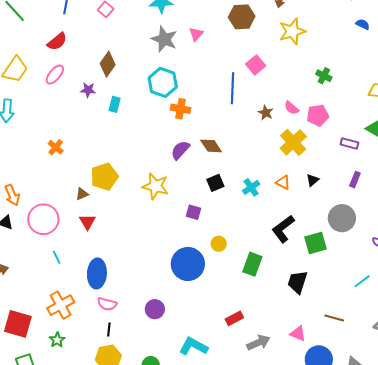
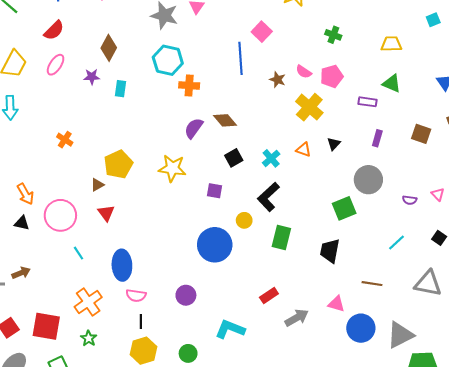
black L-shape: (283, 229) -> (268, 197), moved

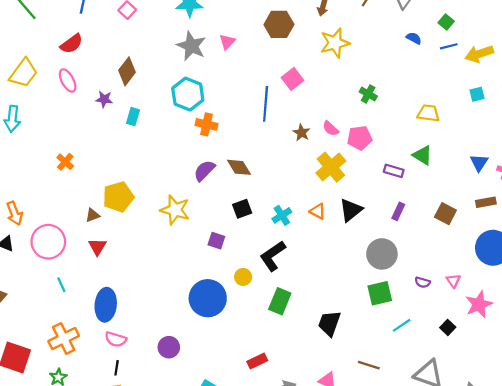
pink ellipse: (56, 65) -> (68, 81), turned -70
black triangle: (334, 144) -> (351, 210), size x1.6
green square: (344, 208) -> (380, 293), moved

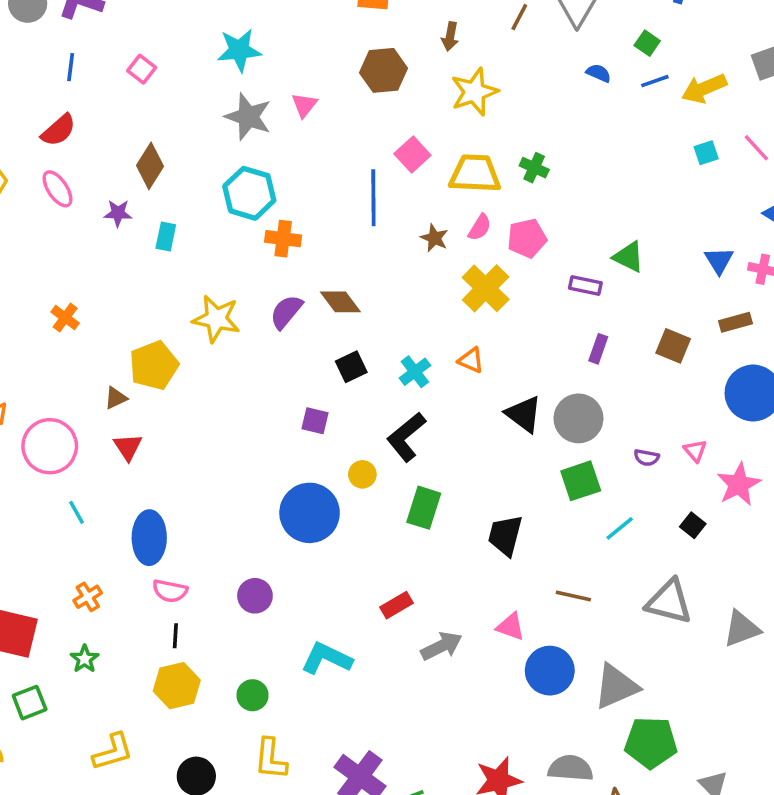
yellow trapezoid: (428, 113) -> (475, 174), moved, size x1.4
pink semicircle: (331, 128) -> (480, 227), turned -96
yellow star: (175, 210) -> (216, 319), moved
black triangle: (351, 210) -> (524, 414), moved, turned -40
orange cross: (64, 338) -> (88, 597), size x0.6

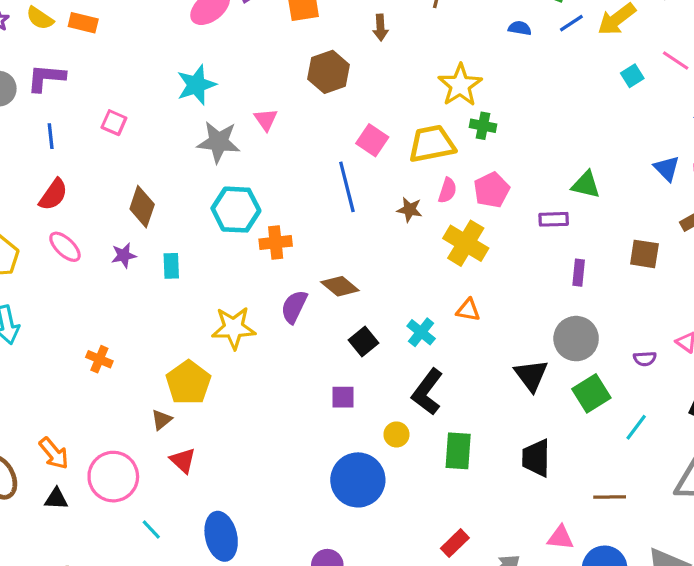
yellow star: (474, 92) -> (460, 85), moved
black triangle: (524, 414) -> (531, 375), moved, turned 30

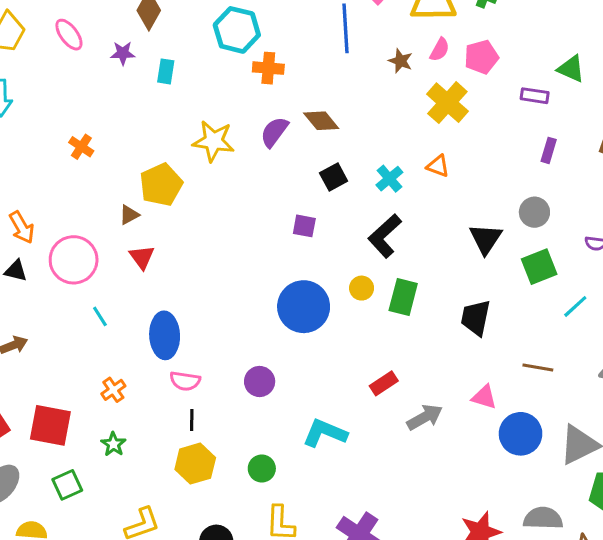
gray circle: (576, 339) -> (534, 212), size x0.7
yellow circle: (396, 434) -> (362, 288), moved

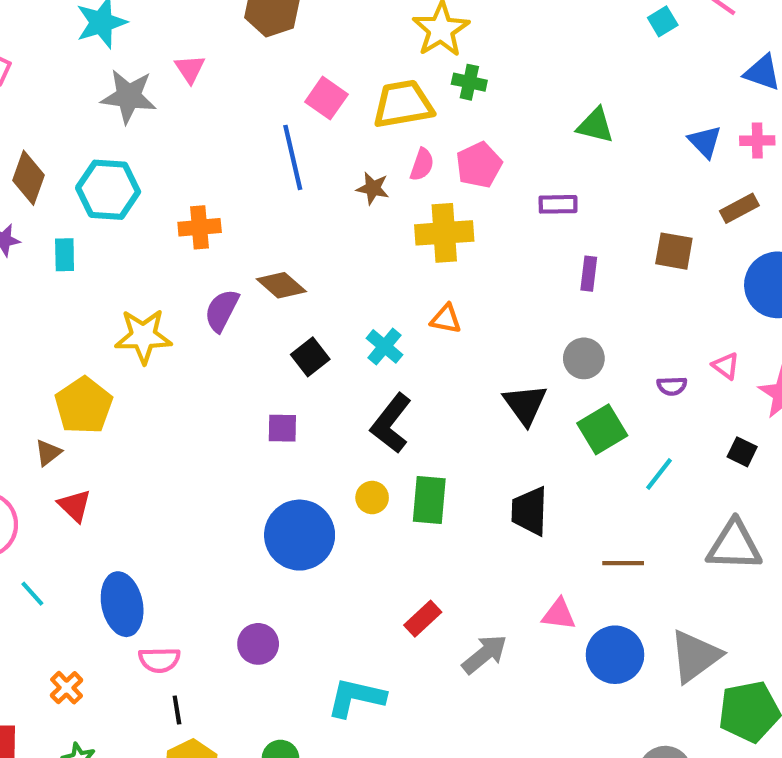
cyan hexagon: (237, 30) -> (108, 190), moved
green triangle: (571, 69) -> (595, 125), moved
yellow cross: (447, 103) -> (444, 233), turned -36

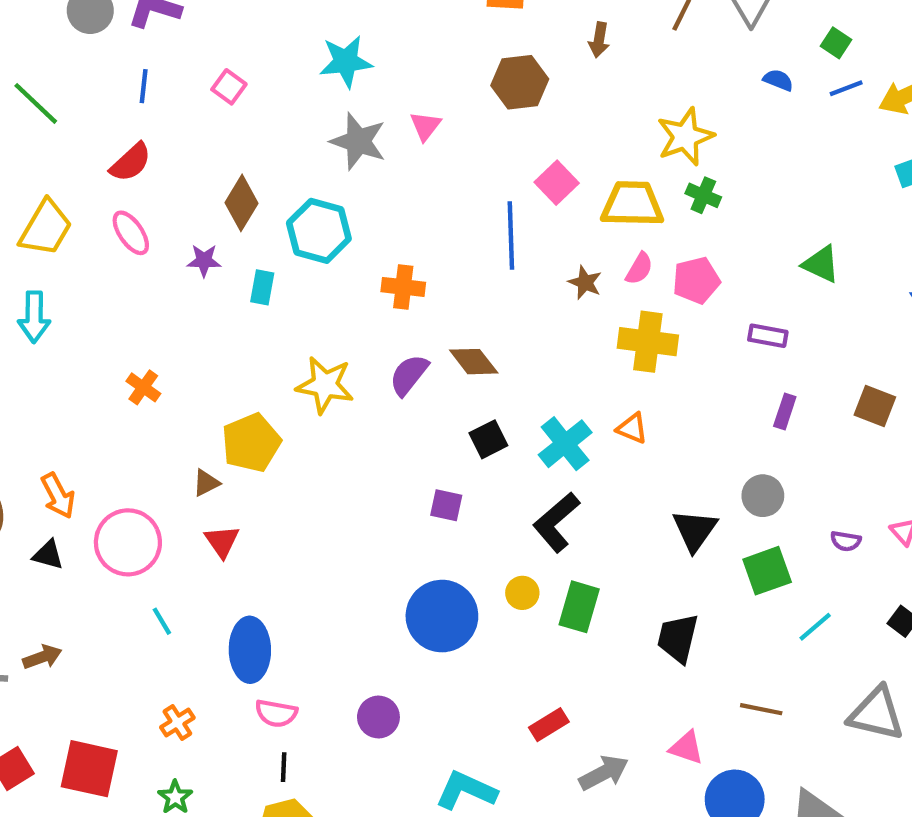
cyan cross: (385, 346) -> (565, 444), size x1.4

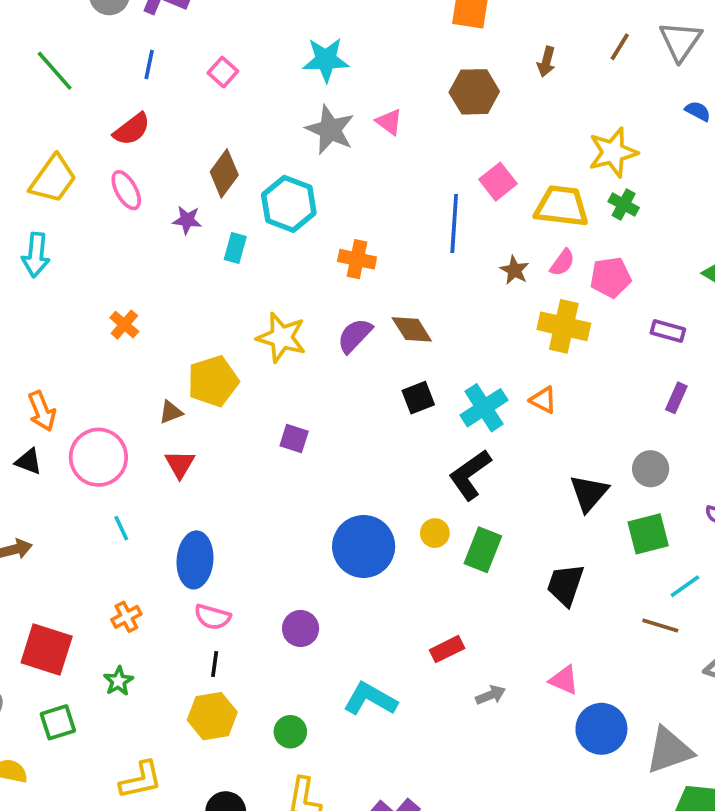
pink triangle: (425, 126) -> (389, 122), turned -36
purple square: (446, 505) -> (294, 439), moved
brown line: (761, 709) -> (660, 626), moved
gray arrow: (604, 773) -> (491, 695), size x0.7

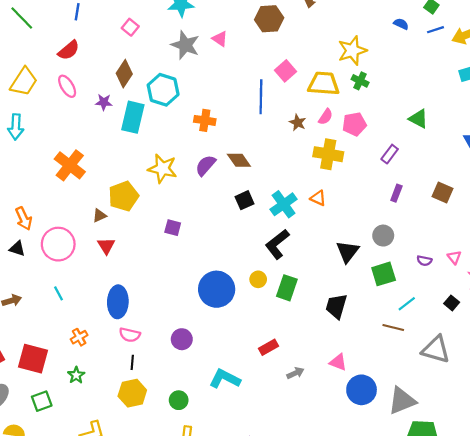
pink square: (223, 72) -> (130, 27), moved
cyan rectangle: (235, 248) -> (133, 117), size x1.8
orange cross: (124, 325) -> (70, 165), size x1.8
purple rectangle: (668, 331) -> (390, 154), turned -66
cyan line: (121, 528) -> (58, 293), moved

